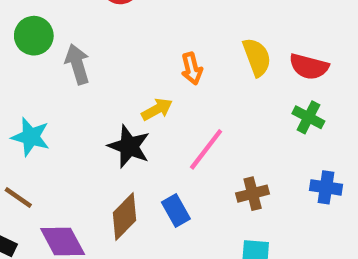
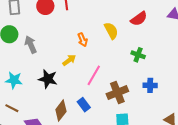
red semicircle: (309, 67) -> (139, 19), moved, turned -42
black star: (129, 146) -> (48, 79), moved
brown cross: (253, 194) -> (117, 93), size x1.5

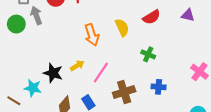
orange arrow: (83, 40) -> (92, 35), size x1.5
gray arrow: (31, 45) -> (36, 15), moved
yellow arrow: (69, 60) -> (77, 66), moved
cyan star: (14, 80) -> (33, 88), moved

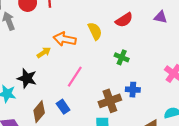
orange arrow: (92, 35) -> (65, 39), turned 120
yellow arrow: (77, 66) -> (44, 52), moved
brown cross: (124, 92) -> (110, 101), moved

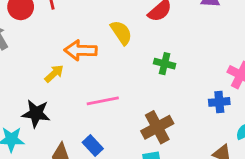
pink line: (75, 77) -> (103, 101), turned 55
blue cross: (133, 90) -> (219, 102), moved

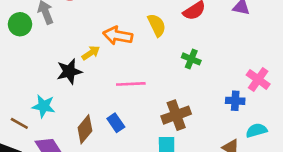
black star: (36, 113) -> (69, 71), moved, turned -30

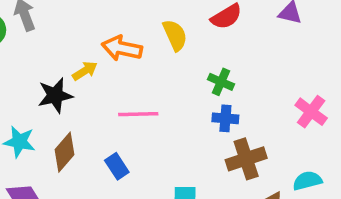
blue cross: (235, 101) -> (225, 118), moved
brown cross: (176, 115) -> (246, 159), moved
brown diamond: (85, 129) -> (64, 152), moved

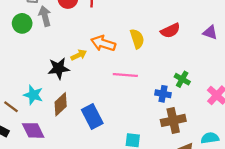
green cross: (221, 82) -> (182, 79), moved
pink line: (138, 114) -> (125, 75), moved
blue rectangle: (117, 166) -> (92, 117), size x1.5

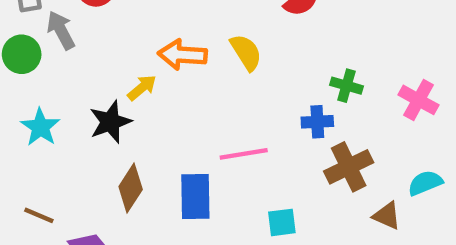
yellow semicircle: (137, 39) -> (246, 52), moved
pink line: (125, 75) -> (244, 154), moved
cyan star: (33, 95) -> (40, 127), moved, turned 30
blue rectangle: (92, 117) -> (195, 196), turned 40

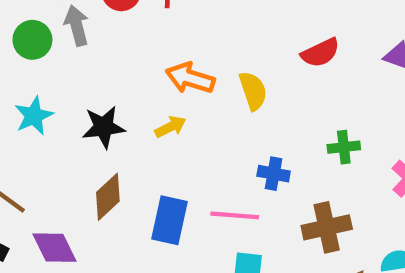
green cross: (347, 86) -> (344, 147), turned -36
yellow arrow: (142, 88) -> (170, 127), moved
blue cross: (317, 122) -> (274, 174), moved
pink line: (244, 154) -> (235, 215), moved

